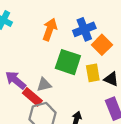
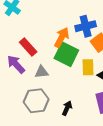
orange arrow: (50, 29) -> (62, 37), moved
red rectangle: (32, 97) -> (28, 47), moved

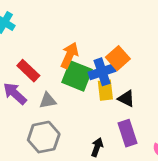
blue cross: (86, 26) -> (102, 72), moved
black arrow: (67, 108) -> (97, 147), moved

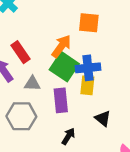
orange square: (118, 58) -> (89, 23), moved, turned 35
black triangle: (126, 99) -> (103, 118), moved
purple rectangle: (128, 133) -> (61, 100), moved

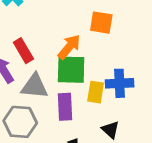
green square: (64, 67) -> (71, 70), turned -36
blue cross: (88, 68) -> (120, 83), moved
gray triangle: (32, 84) -> (35, 86), size x1.5

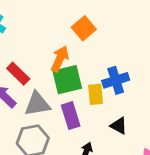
orange square: (101, 23) -> (84, 28), turned -35

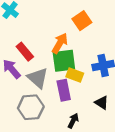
yellow rectangle: (96, 94) -> (75, 75), moved, turned -70
gray triangle: (37, 104) -> (38, 78), turned 45

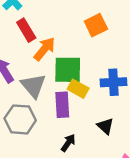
orange arrow: (60, 43) -> (44, 49), moved
red rectangle: (25, 52) -> (26, 30), moved

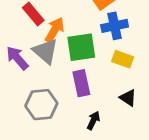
blue cross: (114, 82) -> (115, 26), moved
gray triangle: (33, 86) -> (45, 51), moved
yellow rectangle: (78, 89) -> (123, 59), moved

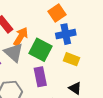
green square: (81, 47) -> (41, 50), turned 35

